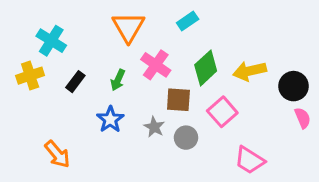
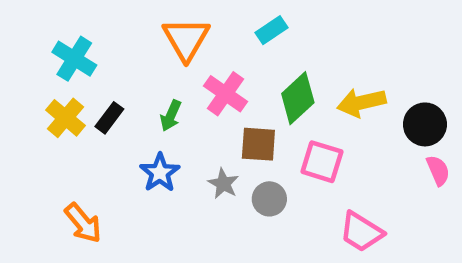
yellow cross: (30, 76) -> (66, 118), moved, turned -32
pink square: (222, 112) -> (322, 162), turned -32

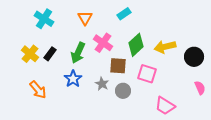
orange triangle: (186, 39) -> (85, 18), size x0.7
cyan cross: (74, 59) -> (44, 19), moved
green arrow: (171, 116) -> (78, 53), size x1.5
pink semicircle: (438, 170) -> (200, 88), moved
orange arrow: (83, 223) -> (38, 90), moved

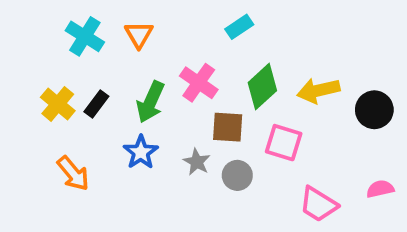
orange triangle: (85, 18) -> (139, 34), moved
pink semicircle: (200, 88) -> (380, 189), moved, turned -80

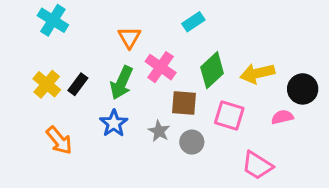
orange triangle: (139, 34) -> (129, 37), moved
cyan cross: (85, 36) -> (53, 20), moved
pink semicircle: (380, 189) -> (282, 117), moved

